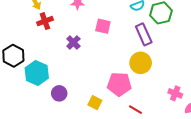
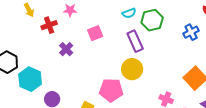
red cross: (45, 21) -> (49, 25), moved
pink square: (103, 26) -> (95, 33), turned -35

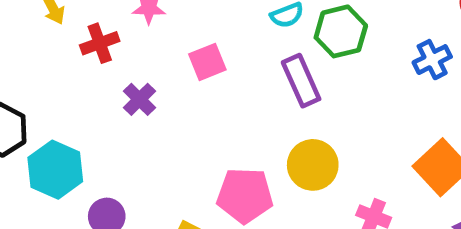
yellow circle: (132, 69) -> (313, 165), moved

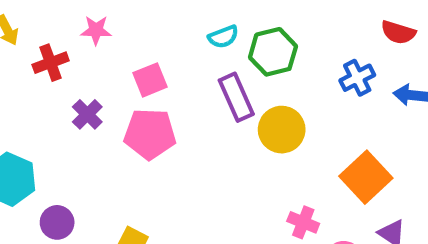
yellow circle: (313, 165) -> (282, 130), moved
pink pentagon: (245, 195) -> (150, 134), moved

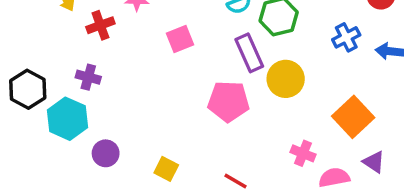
purple cross: (87, 114) -> (88, 77), moved, turned -30
pink pentagon: (150, 134) -> (229, 101), moved

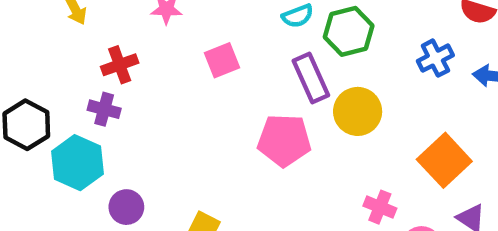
red cross: (100, 25) -> (120, 65), moved

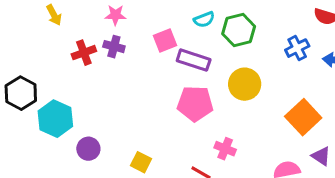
pink square: (222, 60) -> (165, 41), moved
purple rectangle: (311, 78) -> (194, 60), moved, turned -48
purple cross: (104, 109) -> (114, 47), moved
pink cross: (380, 207) -> (225, 149), moved

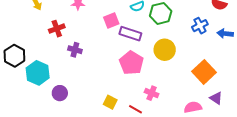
purple cross: (114, 47) -> (75, 50), moved
pink pentagon: (195, 104) -> (131, 63), turned 30
yellow square: (141, 162) -> (110, 102), moved

